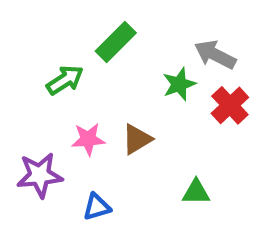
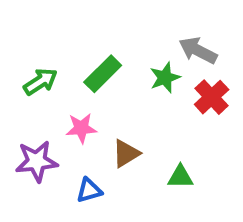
green rectangle: (116, 42) -> (103, 74), moved
green arrow: (65, 80) -> (40, 82), moved
brown triangle: (137, 139) -> (126, 153), moved

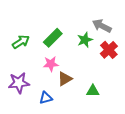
pink star: (81, 128) -> (51, 64), moved

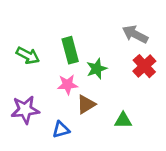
green rectangle: (53, 38) -> (70, 50), turned -60
green star: (85, 40) -> (97, 69), moved
green arrow: (21, 42) -> (28, 55), turned 60

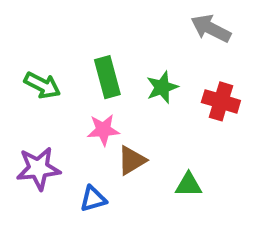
gray arrow: (135, 34) -> (211, 28), moved
red cross: (144, 66) -> (221, 101), turned -30
green star: (97, 69) -> (162, 87), moved

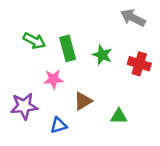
green arrow: (42, 85) -> (34, 41), moved
green star: (162, 87) -> (102, 55), turned -30
pink star: (103, 130) -> (53, 79), moved

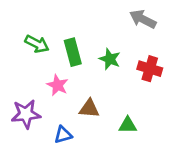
pink star: (53, 79) -> (58, 85), turned 30
brown triangle: (83, 101) -> (89, 109), turned 36

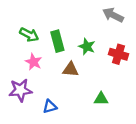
pink star: (58, 85) -> (33, 62), moved
brown triangle: (89, 109) -> (71, 69), moved

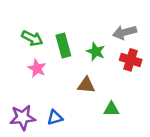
gray arrow: (113, 15) -> (125, 32), moved, turned -42
brown triangle: (71, 69) -> (86, 85), moved
purple star: (20, 90) -> (23, 117), moved

